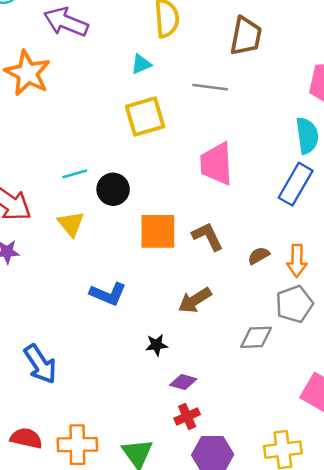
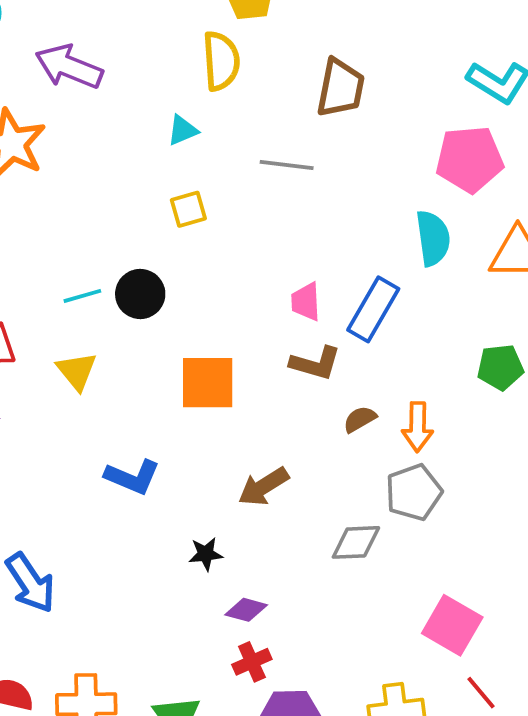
yellow square: (145, 116) -> (188, 209), size x0.6
pink trapezoid: (216, 164) -> (306, 302), moved, size x0.6
blue rectangle: (296, 184) -> (373, 309), moved
black circle: (113, 189) -> (140, 294), moved
brown L-shape: (208, 236) -> (315, 363), moved, turned 132

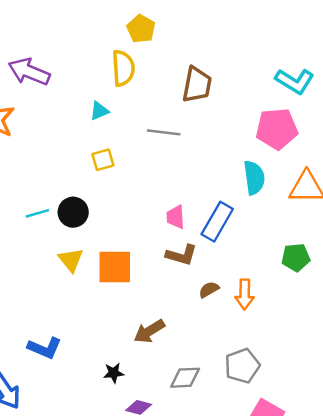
yellow triangle: (77, 371) -> (71, 260), moved
blue L-shape: (133, 477) -> (45, 348), moved
gray pentagon: (414, 492) -> (242, 366), moved
gray diamond: (356, 542) -> (185, 378), moved

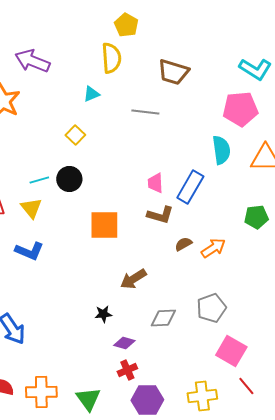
brown trapezoid: (197, 85) -> (173, 72), turned 96
yellow square: (103, 160) -> (75, 135), moved, turned -30
yellow triangle: (71, 260) -> (31, 208), moved
orange arrow: (245, 294) -> (213, 248), turned -125
blue L-shape: (45, 348) -> (29, 251), moved

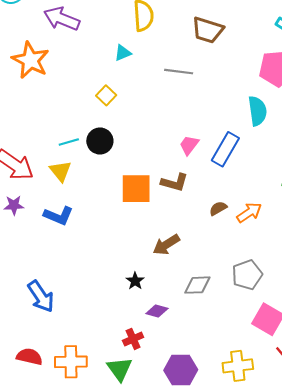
pink trapezoid: (155, 183) -> (189, 145), turned 40
brown L-shape: (160, 215) -> (175, 182), moved
black star: (103, 314) -> (135, 281), turned -30
red cross: (127, 370) -> (133, 339), moved

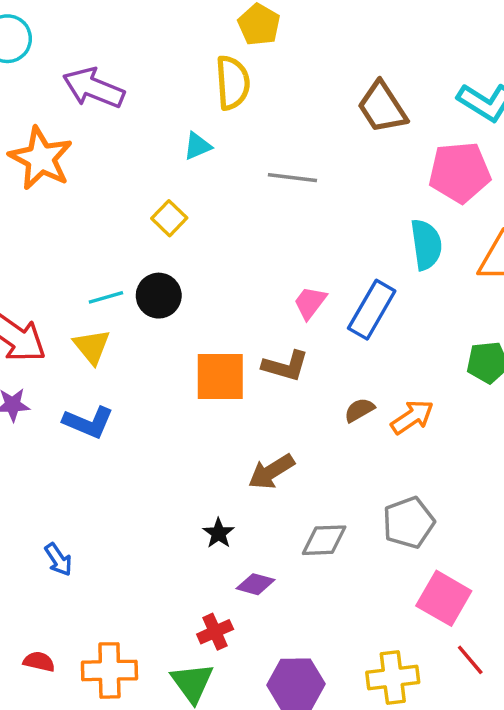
brown trapezoid: (208, 30) -> (382, 107), moved, turned 40
blue arrow: (41, 296) -> (58, 560), size x0.6
red semicircle: (29, 357) -> (39, 662), size x0.7

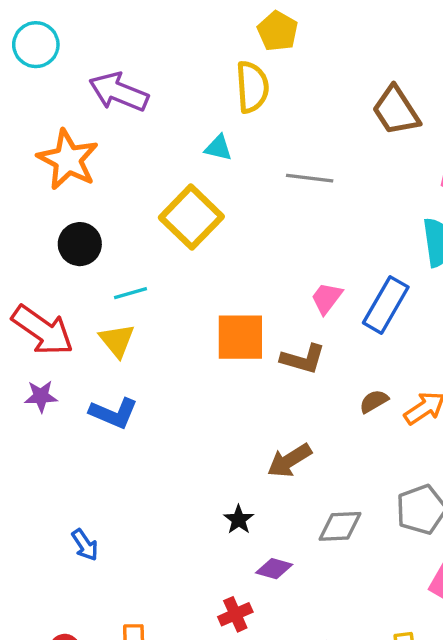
cyan triangle: (197, 146) -> (218, 148), turned 36
yellow square: (169, 218) -> (191, 217), size x1.8
black circle: (159, 296) -> (80, 244), moved
orange square: (220, 377) -> (240, 337), moved

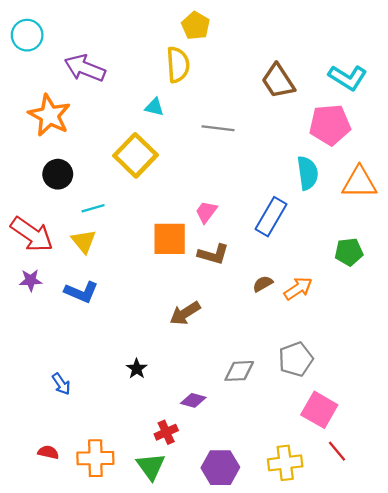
pink trapezoid: (327, 298) -> (206, 212), moved
brown arrow: (289, 460) -> (185, 313), moved
black star: (239, 520) -> (137, 369), moved

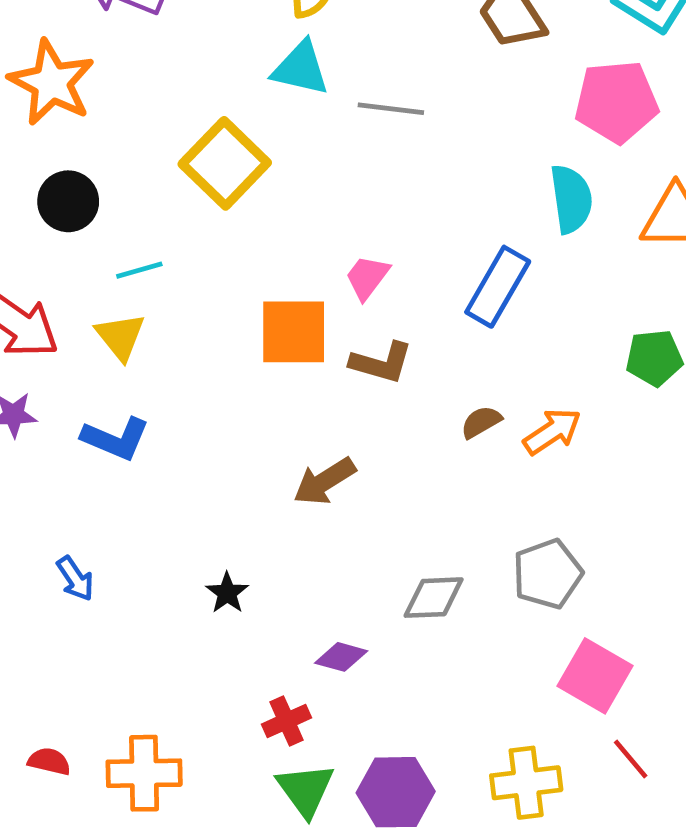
cyan triangle: (154, 107) -> (301, 68), moved, size x1.5
blue arrow: (61, 384) -> (75, 579), moved
green triangle: (151, 466) -> (305, 790), moved

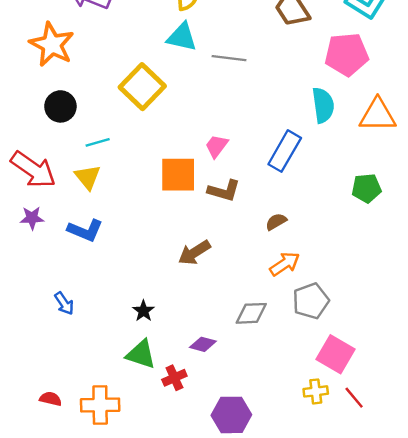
orange arrow: (552, 431) -> (285, 264), moved
yellow cross: (526, 783) -> (316, 391), moved, size x0.7
green triangle: (305, 790) -> (141, 354), moved, turned -36

